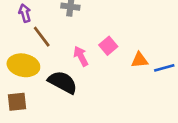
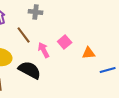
brown line: (42, 37) -> (24, 35), moved
blue line: (164, 68) -> (108, 70), moved

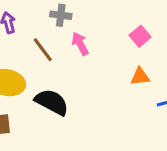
pink square: (65, 42) -> (140, 36), moved
pink arrow: (44, 50) -> (80, 44), moved

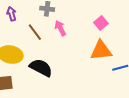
orange triangle: (140, 77) -> (101, 50), size x1.6

